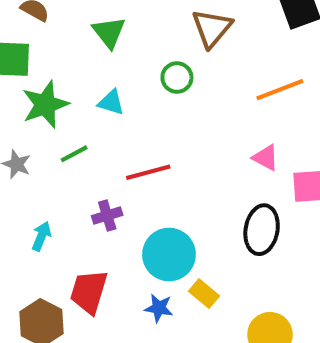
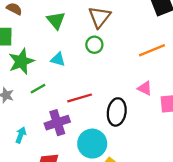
brown triangle: (212, 28) -> (99, 17), moved
purple cross: (107, 216) -> (57, 123), size x1.5
black ellipse: (262, 230) -> (117, 112), moved

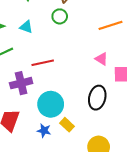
black ellipse: (117, 112) -> (97, 98), moved

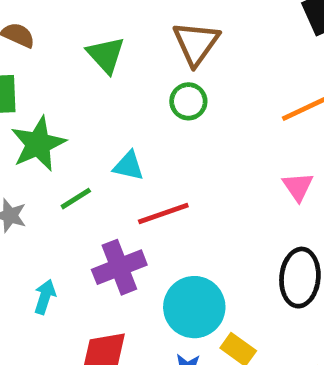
cyan triangle: (26, 27) -> (129, 166), moved
pink triangle: (101, 59) -> (298, 187), turned 32

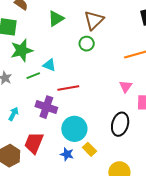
green triangle: (106, 55) -> (56, 19), turned 30
cyan triangle: (129, 166) -> (49, 65), moved
purple cross: (119, 267) -> (46, 107), turned 30

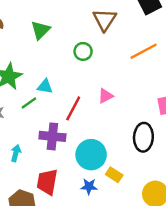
brown triangle: (94, 20) -> (105, 20), moved
pink triangle: (126, 87) -> (106, 96), moved, turned 40
red line: (68, 88) -> (73, 108), turned -40

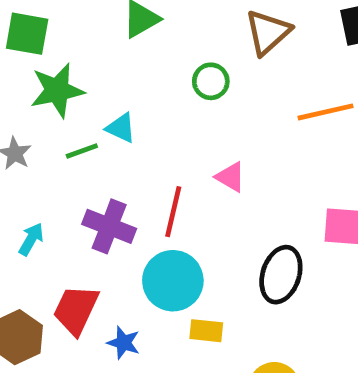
pink triangle: (106, 96) -> (231, 177), turned 42
red line: (73, 108) -> (173, 212), moved, turned -30
yellow rectangle: (114, 175) -> (206, 331), turned -42
blue star: (89, 186) -> (124, 343), moved

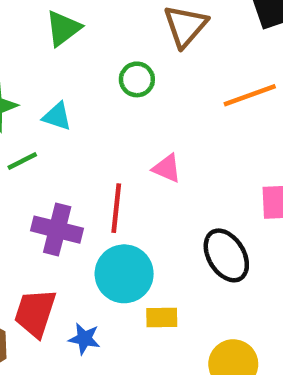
cyan triangle: (121, 128) -> (57, 116), moved
black ellipse: (281, 275) -> (226, 255), turned -42

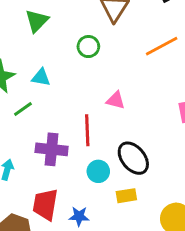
black ellipse: (226, 255) -> (133, 158), moved
cyan circle: (124, 274) -> (98, 171), size x0.6

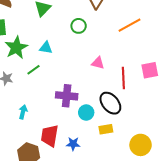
red line: (87, 130) -> (123, 78), moved
purple cross: (52, 149) -> (67, 96), moved

